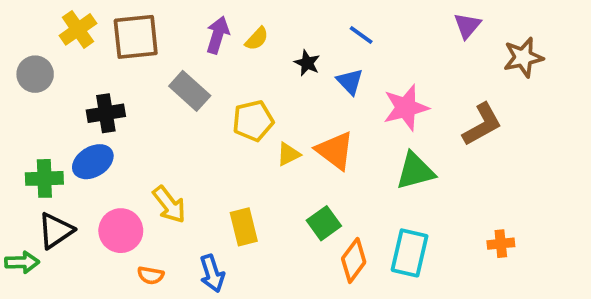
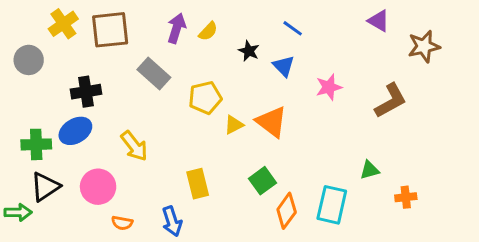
purple triangle: (467, 26) -> (379, 21), turned -40
pink star: (406, 108) -> (329, 87), size x0.7
green triangle: (415, 171) -> (370, 170), moved, size x0.6
yellow arrow: (169, 205) -> (134, 146), moved

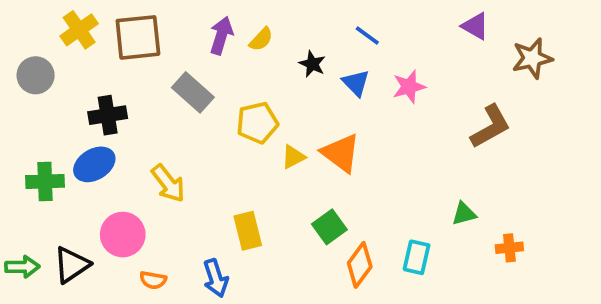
pink star: (329, 87) -> (409, 87), moved
black triangle: (45, 187) -> (72, 265), moved
cyan rectangle: (332, 205) -> (417, 257), size x0.7

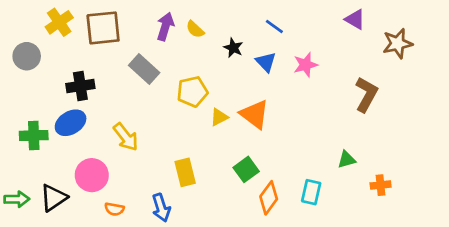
yellow semicircle: (261, 39) -> (195, 29), turned 90
brown L-shape: (490, 126) -> (366, 94), turned -32

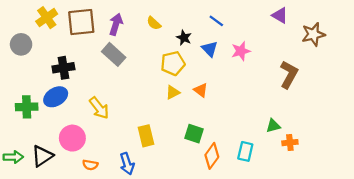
purple arrow: (165, 27) -> (116, 24), moved
yellow pentagon: (192, 92) -> (173, 63), moved
orange triangle: (255, 114) -> (201, 90), size x0.6
green square: (246, 169) -> (194, 134), turned -36
orange cross: (381, 185) -> (290, 143), moved

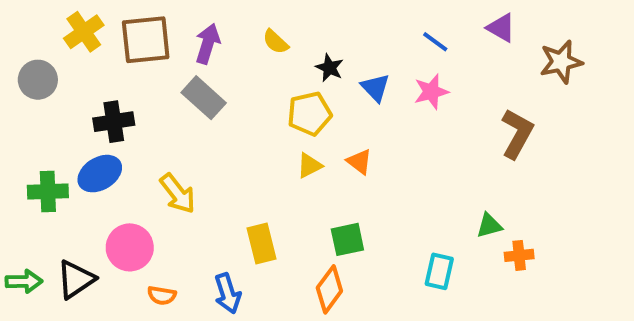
blue line: (216, 21) -> (435, 42), moved
green square: (194, 134) -> (347, 239), turned -30
orange diamond: (212, 156) -> (329, 289), moved

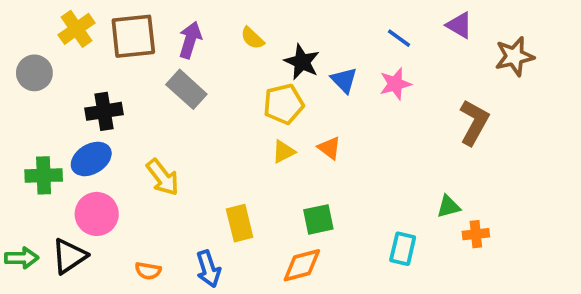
black star: (329, 68) -> (302, 62), size x1.4
pink circle: (130, 247) -> (97, 214), moved
orange diamond: (329, 289) -> (302, 265), turned 39

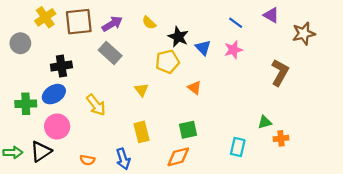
purple arrow: (190, 40) -> (112, 24), turned 42
yellow triangle: (284, 152) -> (141, 90), moved, turned -40

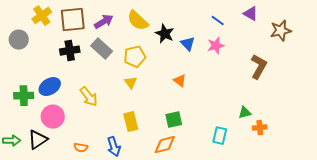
yellow semicircle: (149, 23) -> (138, 21), size x1.6
yellow pentagon: (167, 62) -> (135, 57), moved
black cross: (61, 66) -> (70, 51), moved

